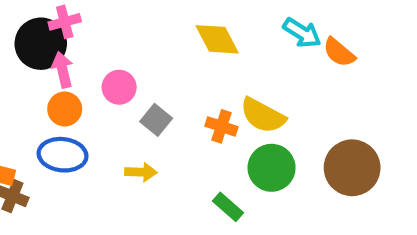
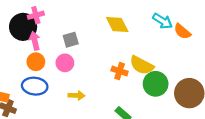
pink circle: (119, 87) -> (65, 63), moved
gray square: (156, 120) -> (71, 40), moved, turned 35
green circle: (272, 168) -> (156, 84), moved

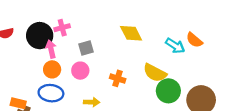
pink cross: (36, 15) -> (62, 28), moved
cyan arrow: (163, 21) -> (175, 46), moved
orange cross: (120, 71) -> (118, 78), moved

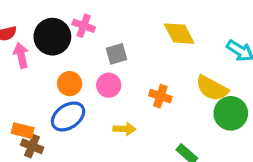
pink cross: (62, 28) -> (84, 26), turned 35
pink arrow: (51, 49) -> (21, 55), moved
blue ellipse: (51, 93) -> (68, 116), turned -40

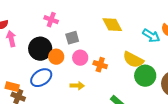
black circle: (52, 37) -> (40, 49), moved
orange circle: (70, 84) -> (56, 57), moved
pink circle: (109, 85) -> (80, 58), moved

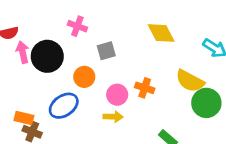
black circle: (40, 49) -> (47, 56), moved
pink circle: (80, 58) -> (117, 95), moved

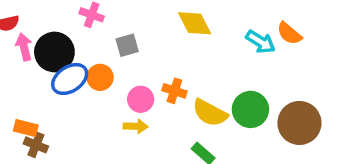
yellow semicircle: (190, 81) -> (210, 113), moved
blue ellipse: (64, 106) -> (70, 79), moved

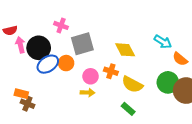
yellow diamond: (195, 23) -> (125, 50), moved
orange semicircle: (289, 33) -> (180, 59), moved
gray square: (127, 45) -> (82, 44), size x1.6
green circle: (250, 109) -> (168, 82), moved

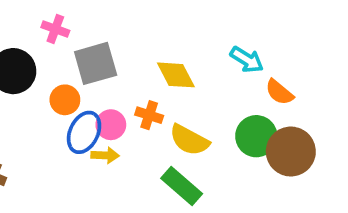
blue ellipse: (48, 64) -> (84, 132), moved, turned -30
green rectangle: (128, 109) -> (182, 186), size x1.5

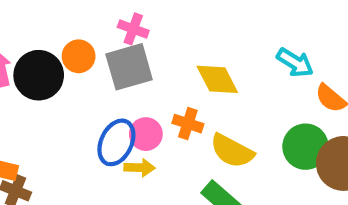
pink cross: (55, 29) -> (133, 29), moved
orange circle: (65, 100) -> (79, 56), moved

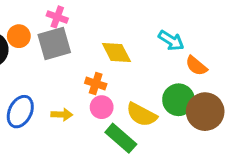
pink circle: (146, 134) -> (102, 107), moved
blue ellipse: (116, 142) -> (20, 112), moved
yellow semicircle: (232, 151) -> (142, 115), moved

